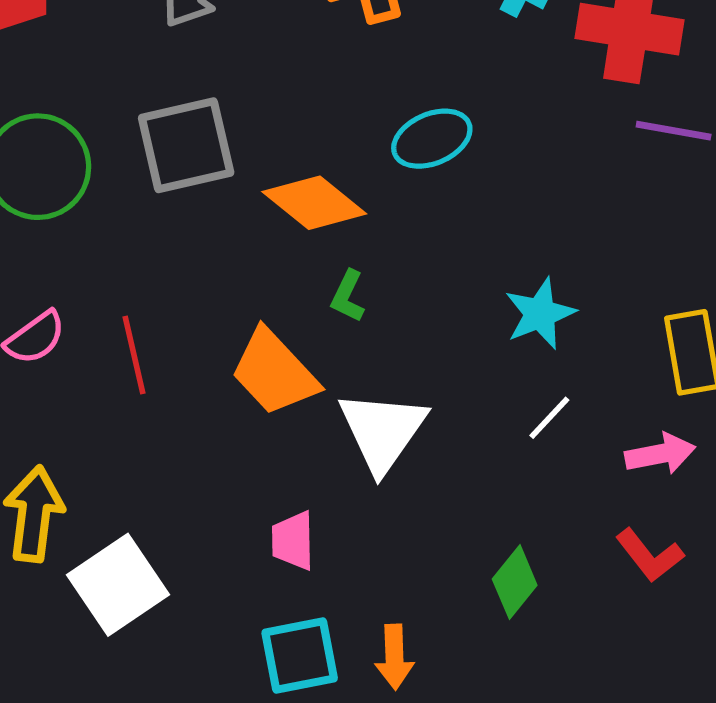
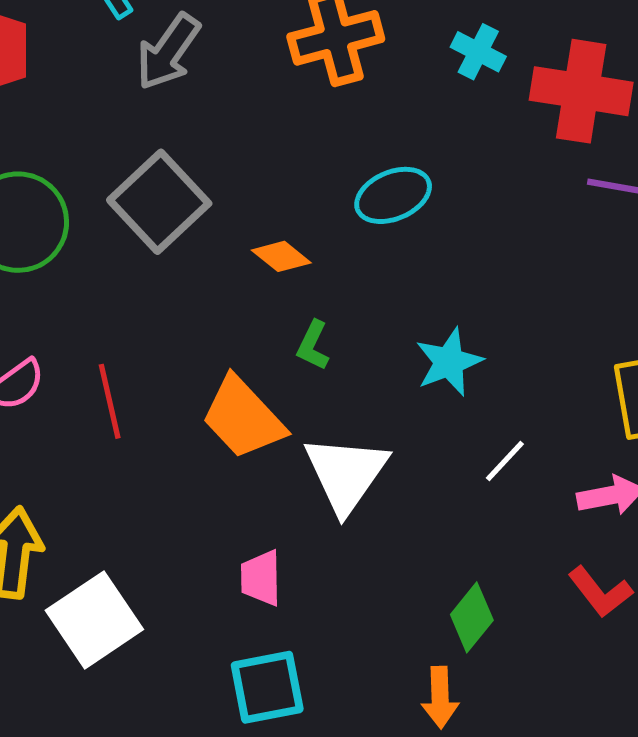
gray square: (186, 145) -> (159, 202), turned -30
orange diamond: (314, 203) -> (281, 256), size x0.6
cyan star: (540, 314) -> (449, 362), moved
orange arrow: (394, 657) -> (440, 697), moved

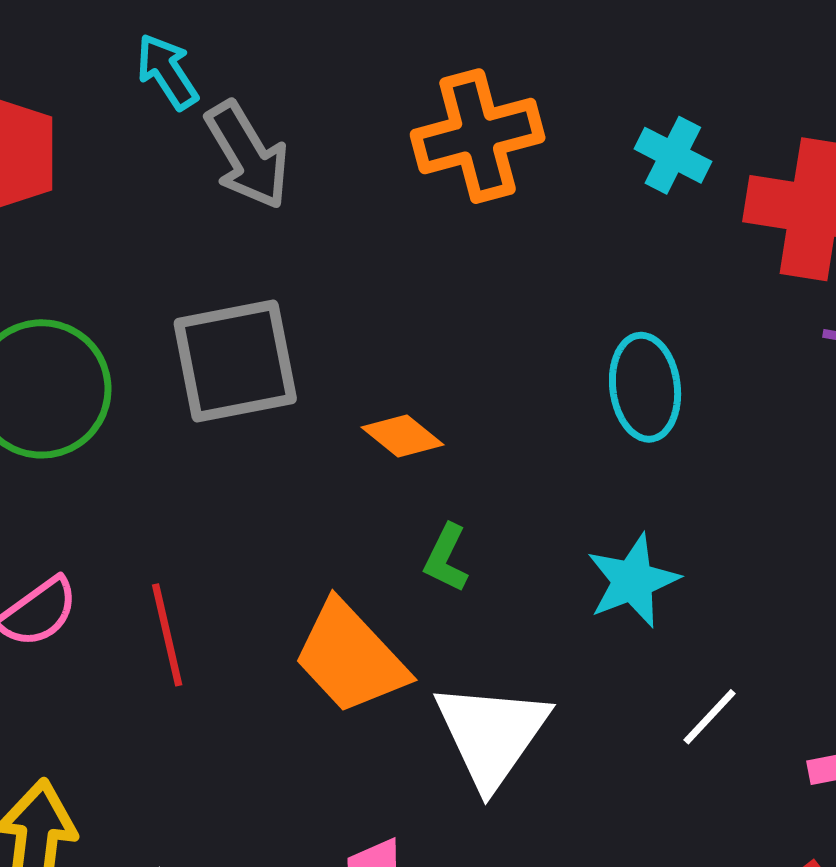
gray arrow: (168, 52) -> (247, 155), turned -66
cyan ellipse: (393, 195) -> (645, 387), moved, turned -74
gray square: (159, 202) -> (235, 361), turned 32

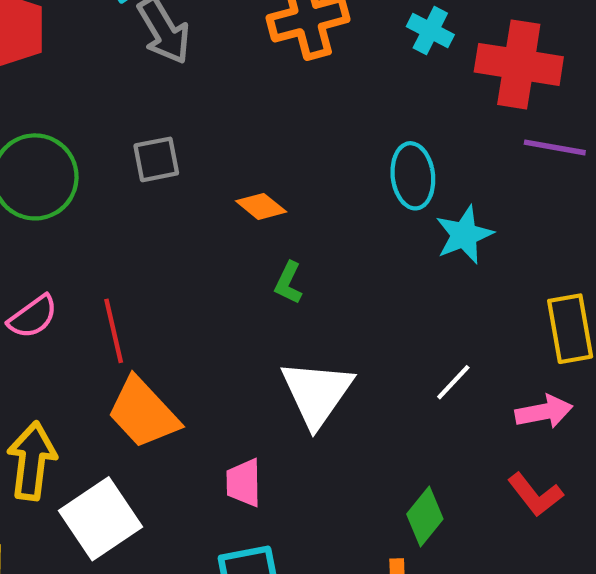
gray square: (235, 361) -> (156, 159), size x0.6
cyan star: (633, 581) -> (464, 235), moved
orange trapezoid: (350, 658) -> (143, 413), moved

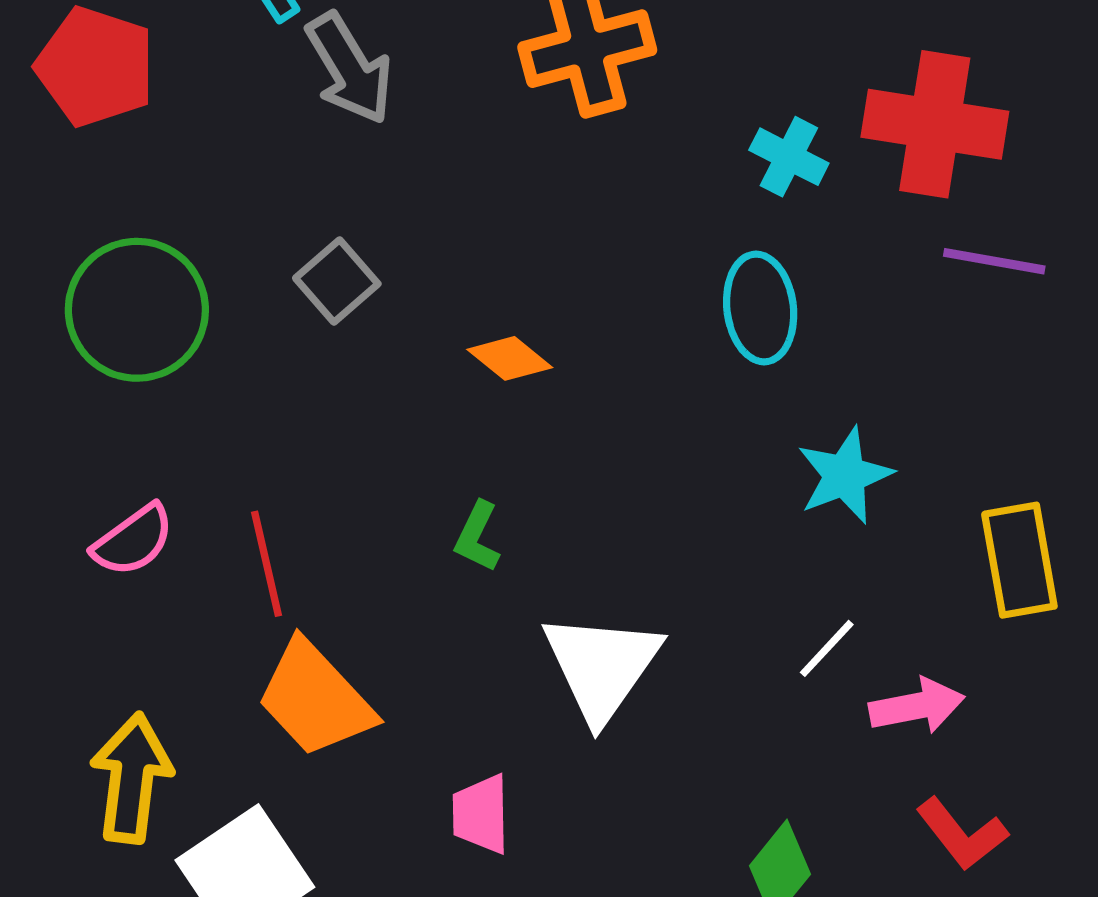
cyan cross: (430, 31) -> (789, 157), moved
gray square: (156, 159) -> (337, 281), turned -30
cyan star: (464, 235) -> (845, 475), moved
green L-shape: (288, 283) -> (477, 537), moved
pink arrow: (544, 412) -> (917, 706), moved

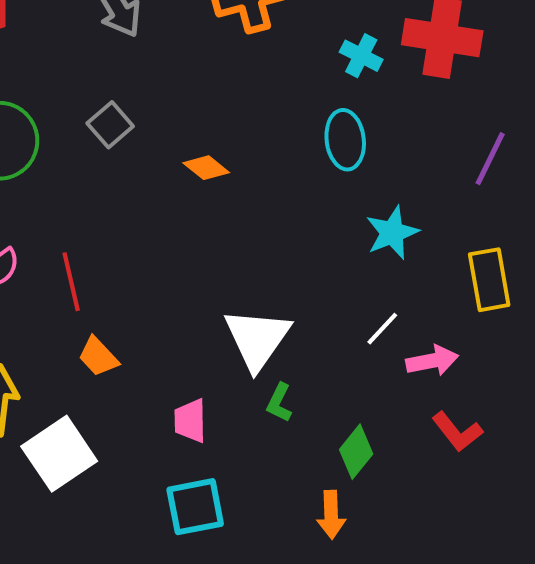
purple line: (994, 261) -> (490, 159), moved, turned -74
green L-shape: (477, 537) -> (279, 403), moved
orange trapezoid: (315, 699) -> (98, 357), size x0.6

